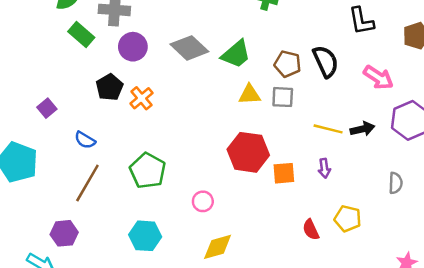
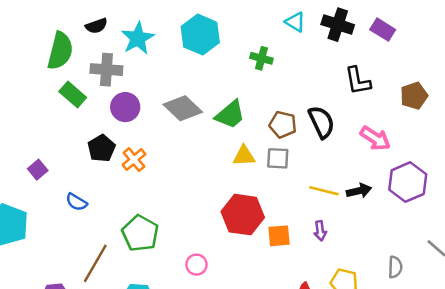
brown line: (87, 183) -> (95, 263), moved
gray semicircle: (396, 183) -> (395, 267), moved

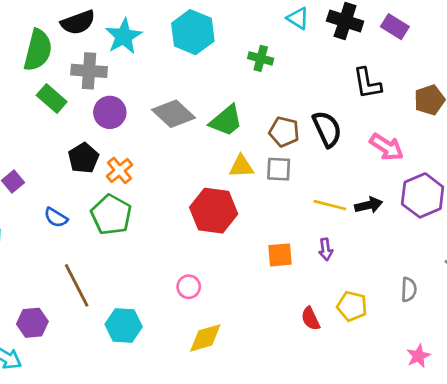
black semicircle: (96, 26) -> (78, 22), size x1.4
red hexagon: (243, 215) -> (214, 211), moved
green pentagon: (140, 233) -> (111, 215), moved
brown line: (95, 263) -> (77, 285), turned -57

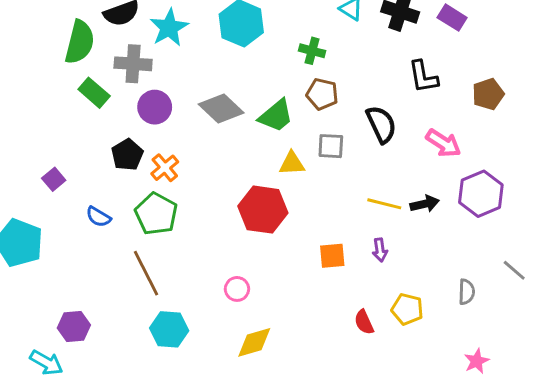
brown pentagon: (284, 132) -> (322, 94), moved
gray square: (279, 169) -> (331, 146), moved
brown line: (77, 285) -> (146, 273), moved

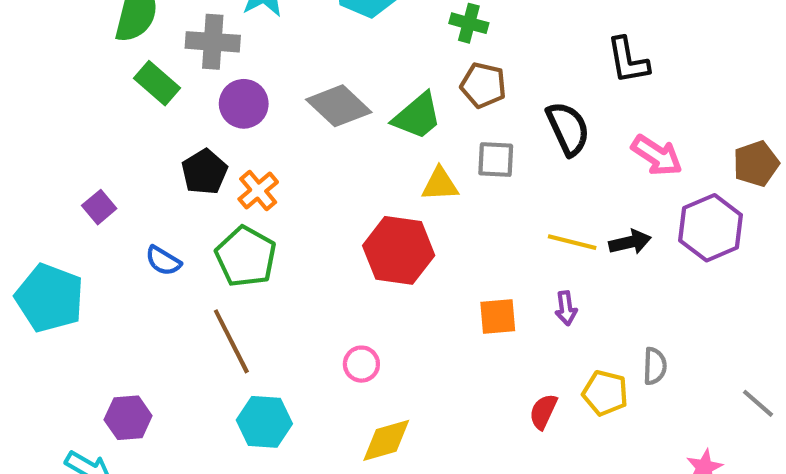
brown pentagon: (488, 94) -> (756, 164), moved
gray line: (514, 270) -> (758, 403), moved
gray semicircle: (467, 292) -> (655, 366), moved
red semicircle: (364, 322) -> (543, 412), turned 50

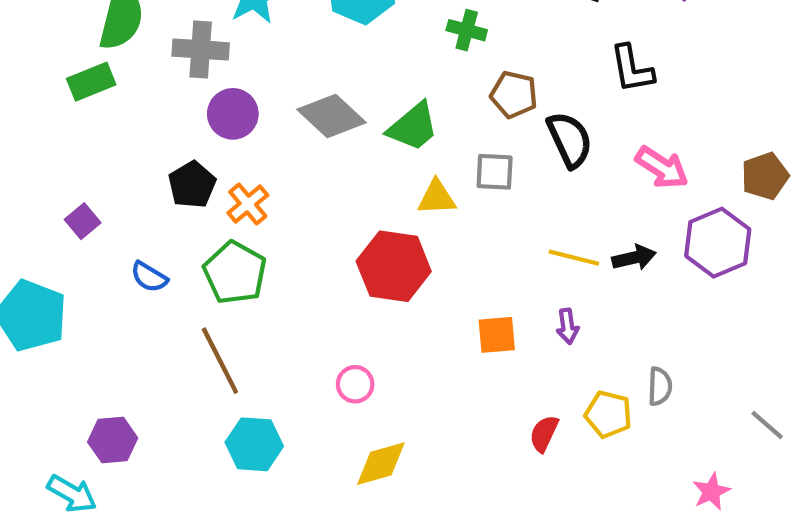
green rectangle: (157, 83) -> (91, 82), moved, turned -63
brown pentagon: (483, 85) -> (514, 95), moved

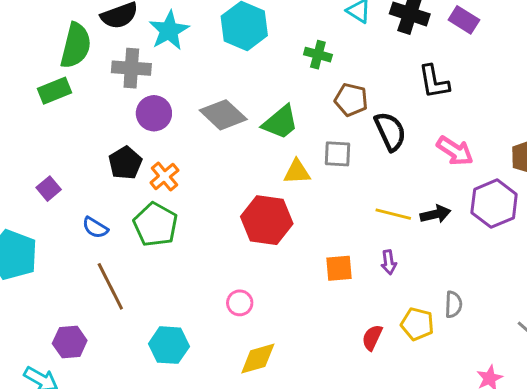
brown line: (220, 361) -> (110, 286), moved

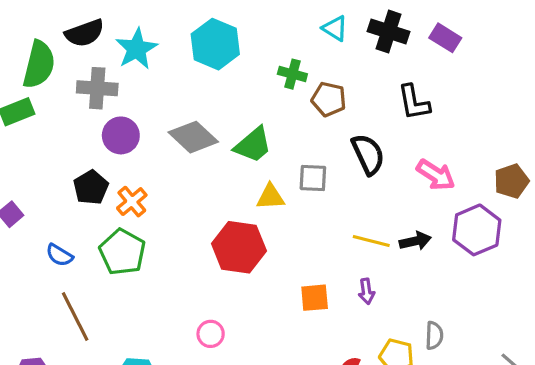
brown pentagon: (351, 100) -> (329, 99), moved

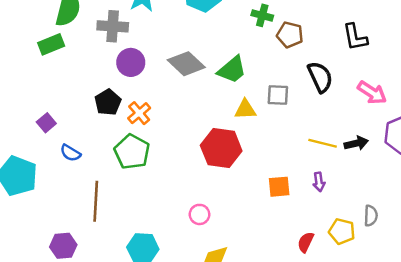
blue semicircle: (59, 255) -> (70, 153), moved
brown line: (75, 317) -> (96, 201), turned 30

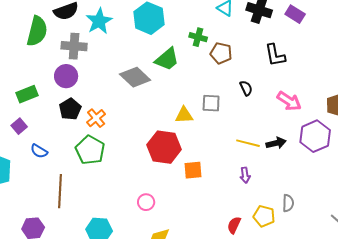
green rectangle: (51, 44) -> (27, 94), moved
purple circle: (131, 62) -> (66, 76), moved
green trapezoid: (232, 70) -> (167, 59), moved
black semicircle: (320, 77) -> (246, 88), size x0.6
orange square: (279, 187) -> (193, 170), moved

